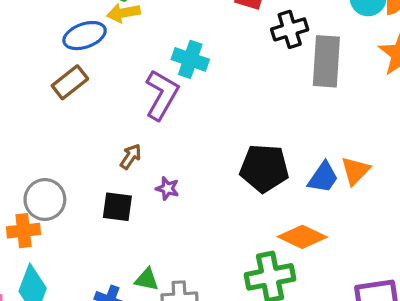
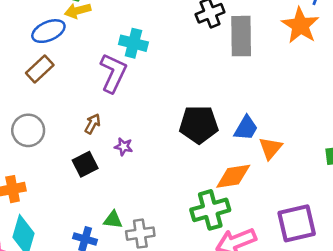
orange triangle: (355, 171) -> (270, 148), moved
gray circle: (45, 200) -> (28, 130), moved
black square: (117, 207) -> (85, 164), turned -30
orange diamond: (302, 237) -> (233, 176), turned -30

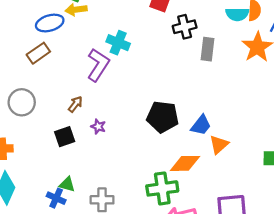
gray rectangle: (241, 36) -> (207, 49), size x0.7
green triangle: (113, 220) -> (67, 184), moved

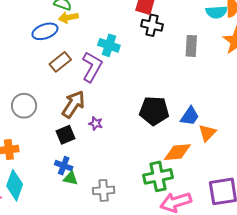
black cross: (185, 27) -> (152, 25), moved, turned 30
brown rectangle: (38, 53) -> (60, 62), moved
brown arrow: (75, 104) -> (73, 104), size x1.8
blue cross: (56, 198) -> (64, 166), moved

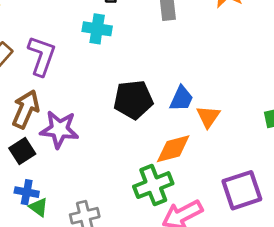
cyan cross: (109, 45) -> (97, 29), moved
purple star: (96, 123) -> (59, 129), size x2.0
green triangle: (71, 178) -> (39, 207), turned 35

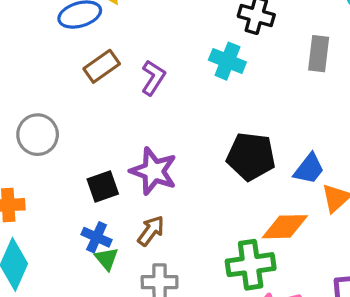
purple L-shape: (42, 56) -> (153, 78), size x0.7
brown arrow: (26, 109) -> (151, 231), moved, size x0.7

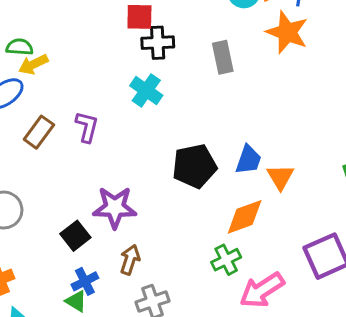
cyan cross: (227, 61) -> (146, 90), turned 32
blue cross: (97, 237) -> (85, 281), turned -32
green triangle: (106, 259) -> (76, 301), moved
green cross: (251, 265) -> (226, 260), size x0.7

